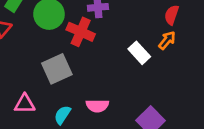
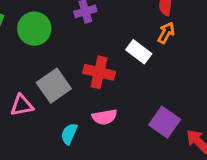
red cross: (81, 32) -> (99, 72), moved
pink triangle: (25, 104) -> (22, 105), moved

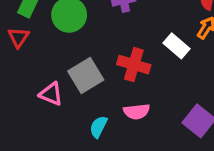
pink triangle: (22, 105) -> (51, 94), turned 30

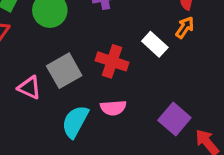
cyan semicircle: (99, 127) -> (75, 122), size x1.5

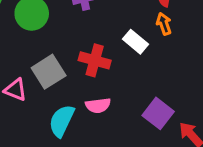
orange arrow: (185, 27) -> (164, 24), turned -50

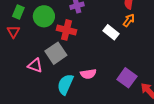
orange arrow: (164, 24) -> (129, 20), turned 56
red cross: (95, 60) -> (67, 30), moved

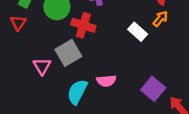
pink triangle: (35, 65) -> (42, 66), turned 35

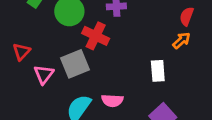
red triangle: (18, 23) -> (21, 52), moved
white rectangle: (138, 32) -> (158, 71), moved, turned 36

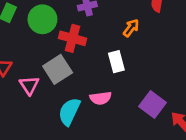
orange arrow: (181, 40) -> (131, 28), moved
white rectangle: (158, 71) -> (116, 62), moved

